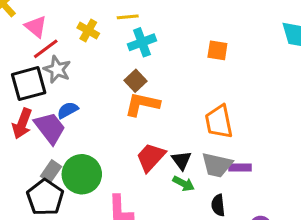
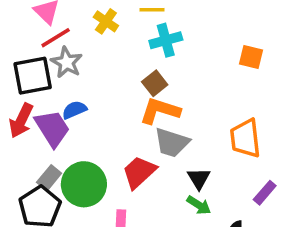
red trapezoid: (151, 157) -> (139, 172), moved
gray trapezoid: (217, 165) -> (172, 143), moved
purple rectangle: (240, 168) -> (265, 193), turned -55

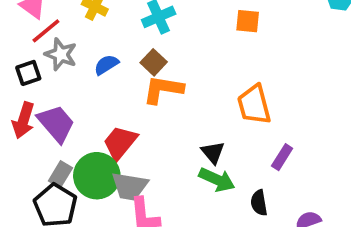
black square: (33, 76) -> (28, 73), size x0.6
blue semicircle: (74, 110) -> (106, 65), moved
gray trapezoid: (172, 143) -> (130, 186), moved
red trapezoid: (139, 172) -> (120, 143), moved
green arrow: (199, 205) -> (217, 180), size x1.4

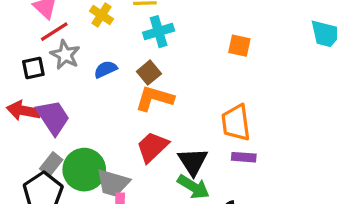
red arrow: (23, 120) -> (24, 111), turned 76
red trapezoid: (120, 143) -> (152, 147), moved
black triangle: (213, 152) -> (193, 162), size x1.4
purple rectangle: (282, 157) -> (244, 157), moved, turned 55

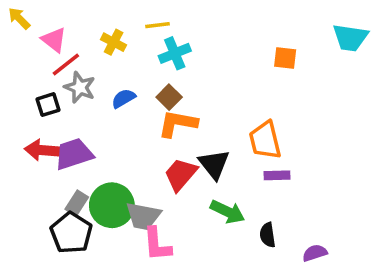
orange square: (239, 46) -> (285, 58), moved
purple trapezoid: (53, 117) -> (74, 154), turned -69
black triangle: (193, 162) -> (214, 164), moved

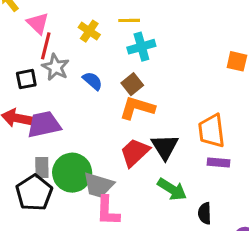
red line: (66, 64) -> (46, 46), turned -44
blue semicircle: (123, 98) -> (92, 81), turned 65
gray rectangle: (77, 203) -> (42, 167), turned -40

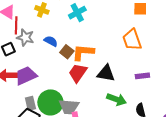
brown square: (132, 84) -> (67, 52), moved
orange trapezoid: (212, 131) -> (132, 40), moved
black triangle: (165, 147) -> (106, 73), turned -36
red trapezoid: (135, 152) -> (78, 73), moved

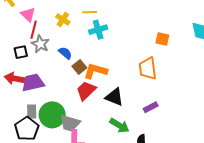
purple rectangle: (142, 76) -> (151, 107), turned -32

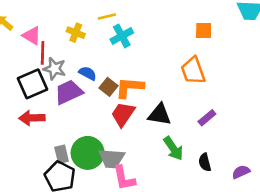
black square: (21, 52) -> (32, 84), size x1.6
purple trapezoid: (33, 83) -> (69, 92), moved
green arrow: (119, 126) -> (173, 148), turned 36

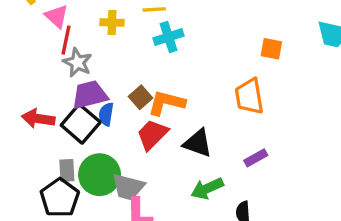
yellow cross: (76, 33) -> (112, 22), turned -30
blue semicircle: (88, 73) -> (106, 114), moved, turned -120
black square: (32, 84) -> (81, 124), moved, turned -36
green arrow: (173, 148) -> (207, 188), turned 90

